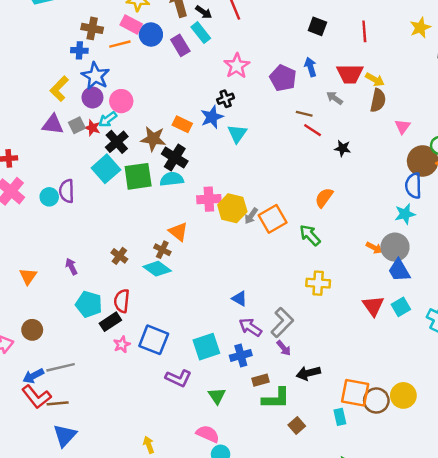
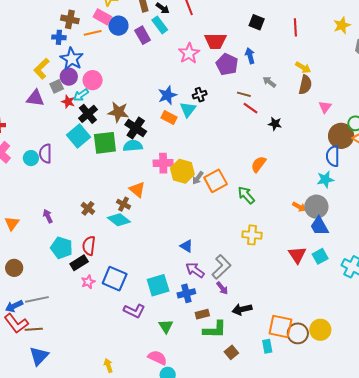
red trapezoid: (350, 74) -> (215, 41), moved
black cross: (226, 99) -> (200, 95), moved
orange rectangle: (182, 124) -> (169, 117), moved
gray square: (77, 125) -> (57, 86), moved

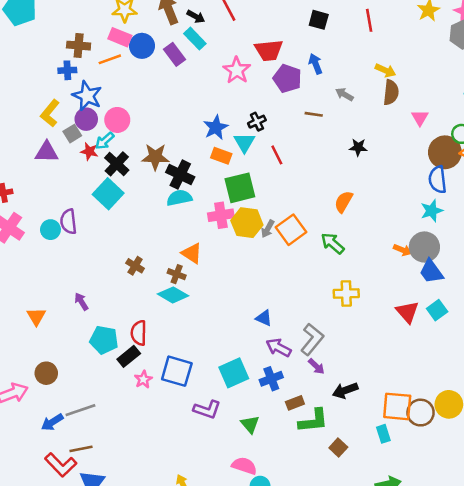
red line: (250, 108) -> (277, 155), moved, turned 35
green square: (105, 143) -> (240, 188), moved
brown cross: (88, 208) -> (135, 266), moved
red L-shape: (16, 323) -> (61, 465), moved

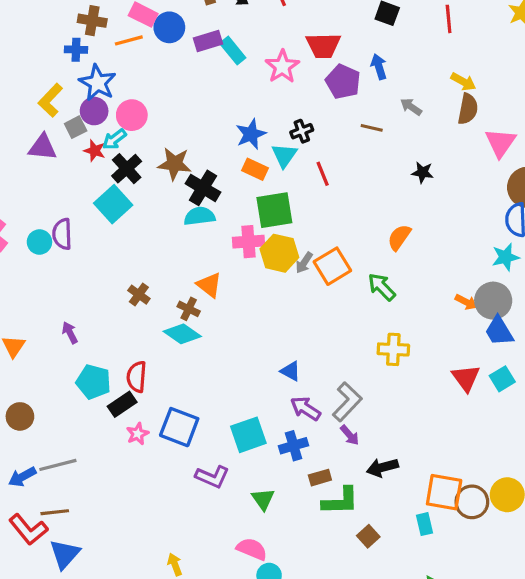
cyan rectangle: (195, 39) -> (233, 51), moved
purple rectangle: (174, 54) -> (208, 41), turned -75
pink triangle: (420, 118) -> (501, 143), size x1.5

